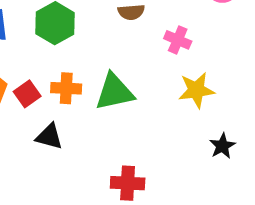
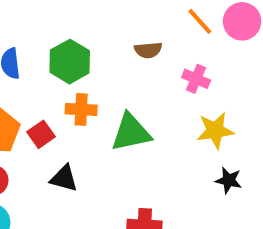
orange cross: (66, 88) -> (81, 109), moved
black star: (222, 146) -> (229, 180), moved, turned -30

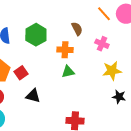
brown semicircle: (148, 50) -> (77, 29), turned -112
orange cross: (81, 109) -> (65, 50), moved
green triangle: (131, 132) -> (68, 72), size x0.6

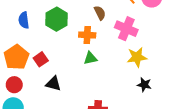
pink cross: (102, 44) -> (126, 29), size x1.5

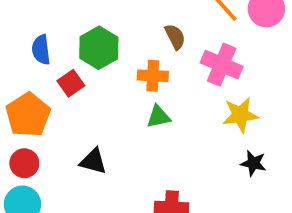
red square: (41, 59) -> (71, 83), moved

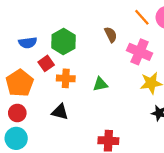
blue semicircle: (41, 50) -> (28, 43), turned -90
orange cross: (153, 76) -> (66, 78), moved

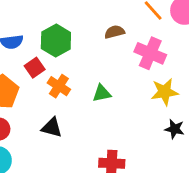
brown semicircle: (111, 35) -> (115, 32), turned -77
orange cross: (66, 78) -> (59, 86), turned 30

